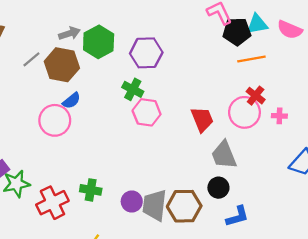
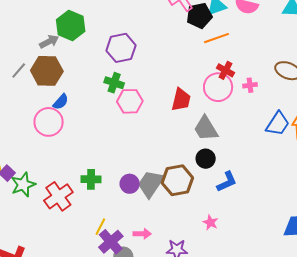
green hexagon: (99, 42) -> (71, 26), moved
red trapezoid: (202, 119) -> (181, 100), turned 45
gray trapezoid: (155, 205) -> (151, 184), turned 36

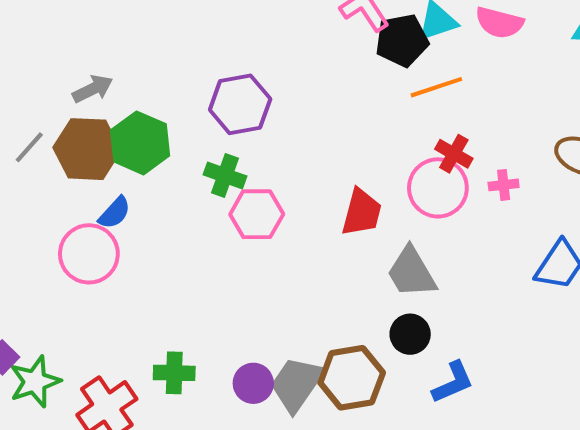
green hexagon: (71, 26) -> (140, 143), moved

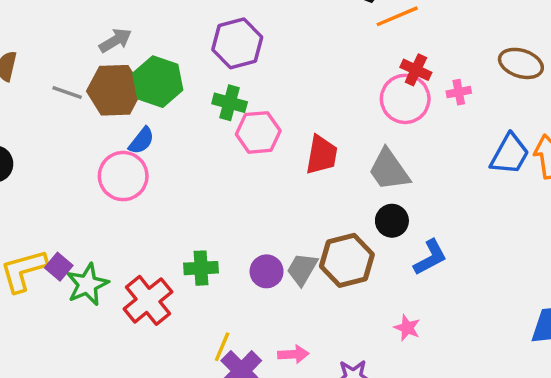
gray line: (29, 147) -> (67, 93), turned 72
red trapezoid: (362, 212) -> (322, 155), moved
gray trapezoid: (297, 384) -> (302, 269), size x0.7

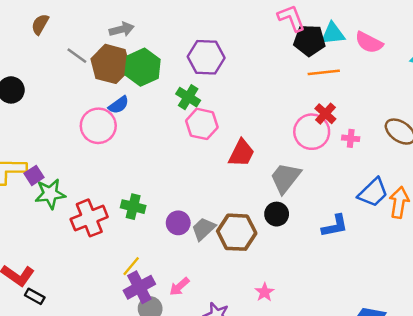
gray trapezoid: (389, 170) -> (285, 178), turned 56
blue L-shape: (430, 257) -> (335, 226), moved
pink arrow: (293, 354) -> (179, 287), turned 125

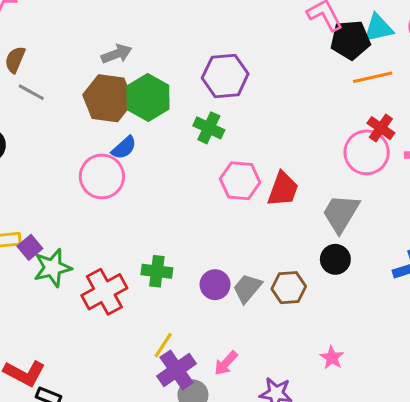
gray line: (77, 56) -> (31, 92), moved
pink hexagon: (202, 124) -> (240, 181), moved
brown hexagon: (237, 232) -> (289, 288), size x0.7

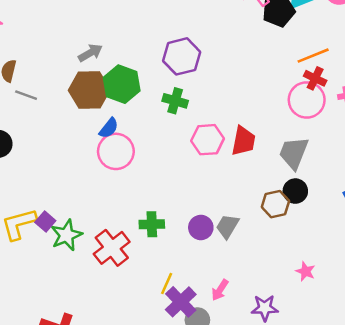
orange line: (373, 77) -> (313, 56), moved
pink circle: (102, 176) -> (116, 151), moved
brown hexagon: (289, 288) -> (275, 204), moved

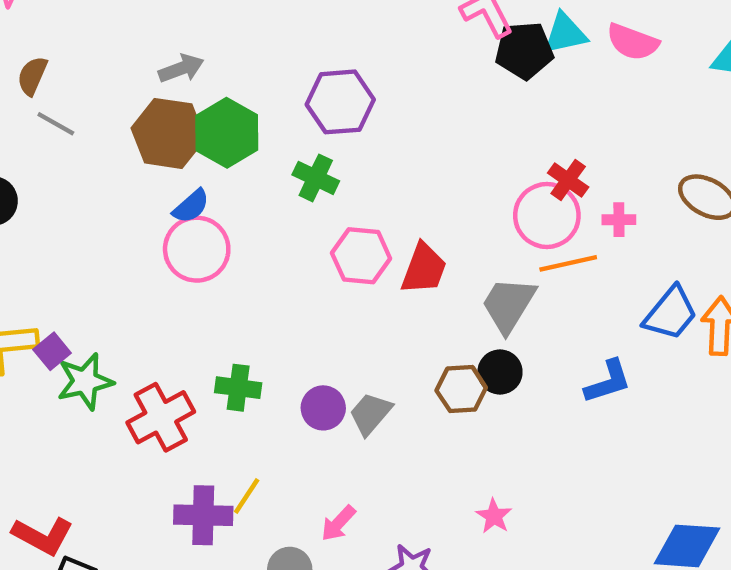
orange line: (313, 56) -> (568, 263), moved
purple cross: (181, 302) -> (203, 515), moved, turned 36

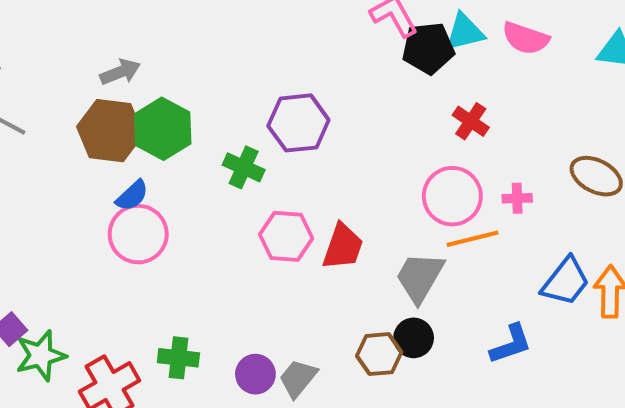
purple hexagon: (340, 102) -> (298, 123), moved
red cross: (568, 180) -> (471, 121), moved

